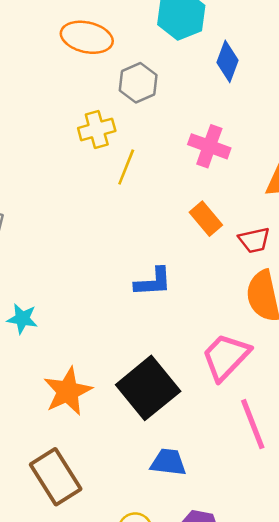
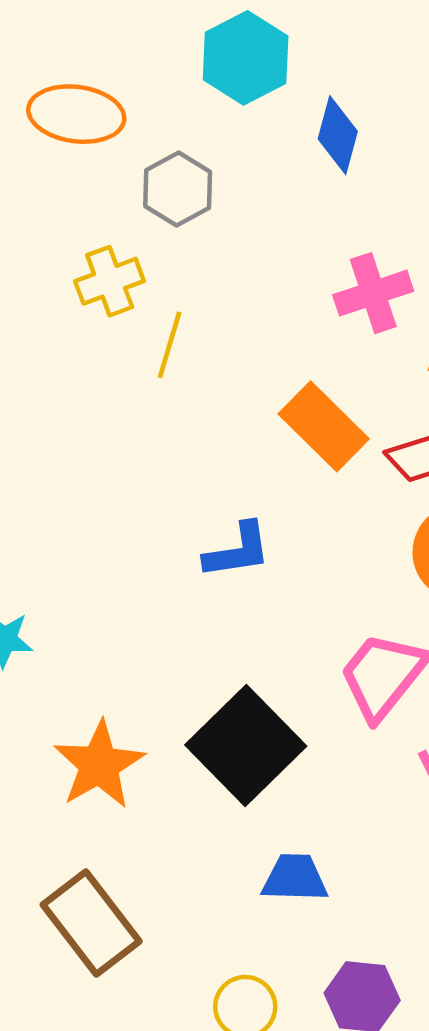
pink cross: (209, 146) -> (373, 293), moved, turned -33
orange rectangle: (206, 219) -> (324, 426), size x1.4

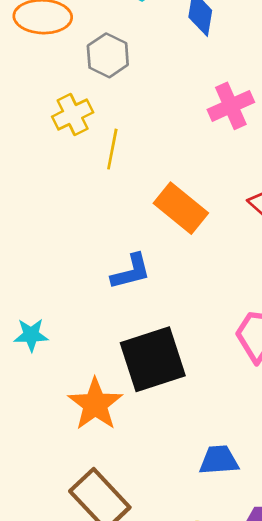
orange rectangle: (324, 426) -> (181, 208), moved
blue L-shape: (238, 551) -> (131, 272), moved
black square: (246, 745) -> (153, 359), moved, turned 32

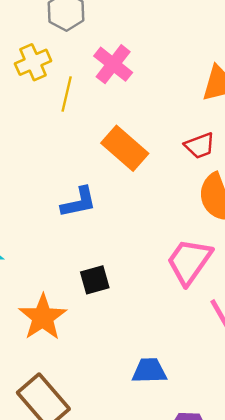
pink cross: (231, 106) -> (113, 64), moved, turned -30
black square: (153, 359) -> (95, 280), size x0.5

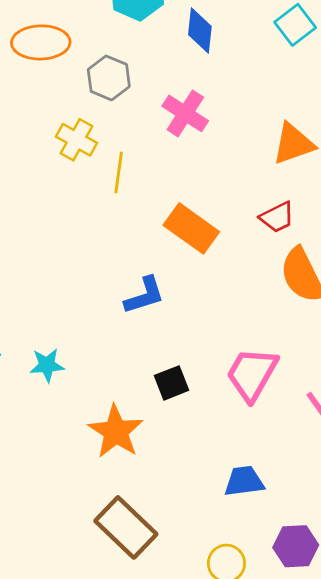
yellow cross: (33, 62) -> (76, 140), turned -32
pink cross: (113, 64) -> (185, 113), moved
pink trapezoid: (189, 261) -> (252, 374), moved

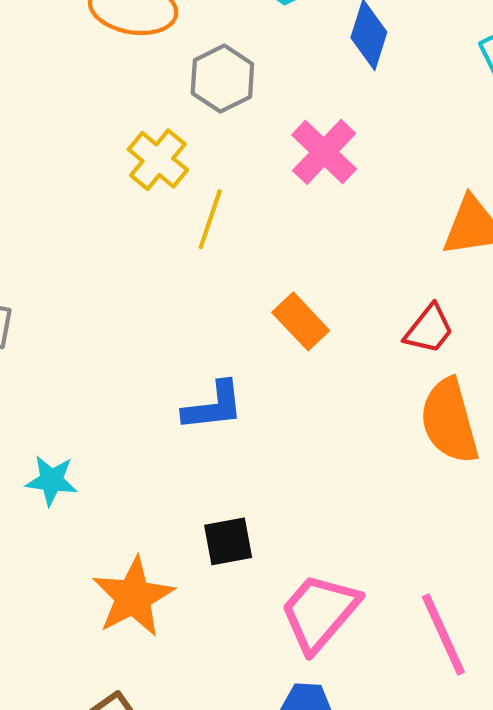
red trapezoid: (277, 217) -> (429, 329), turned -36
orange rectangle: (191, 228) -> (301, 321), size x0.7
pink trapezoid: (252, 374) -> (320, 612), moved

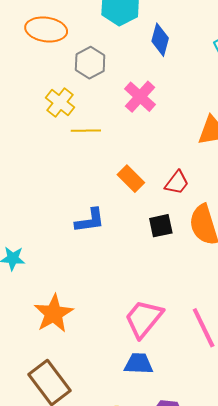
yellow line: (210, 219) -> (86, 131), turned 72
red trapezoid: (429, 329) -> (177, 183), moved
black square: (228, 541) -> (161, 226), moved

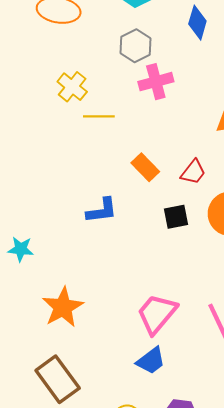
blue diamond: (160, 40) -> (197, 23), moved
gray hexagon: (90, 63) -> (135, 46), moved
pink cross: (140, 97) -> (156, 82), turned 32
blue trapezoid: (139, 364) -> (151, 361), turned 140

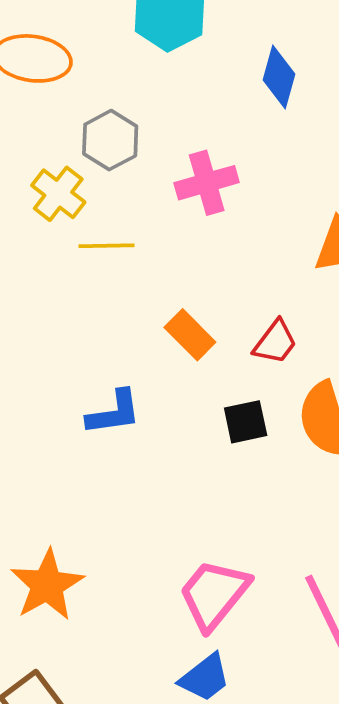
gray hexagon: (135, 46) -> (110, 140), moved

